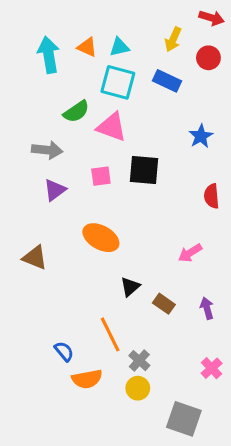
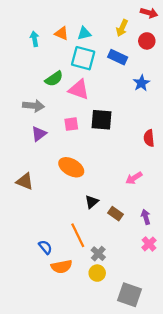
cyan arrow: (49, 55) -> (35, 39), size x0.6
blue star: (201, 136) -> (141, 83), moved
pink cross: (212, 368) -> (149, 244), moved

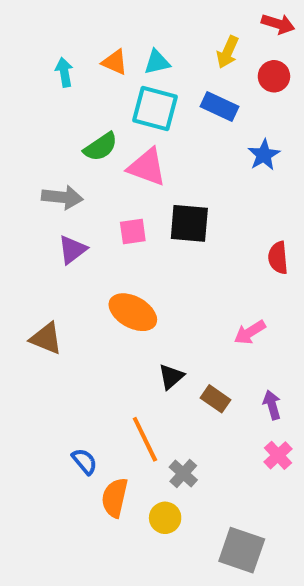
orange semicircle: (62, 267) -> (115, 498), turned 114
yellow circle: (97, 273) -> (165, 518), moved

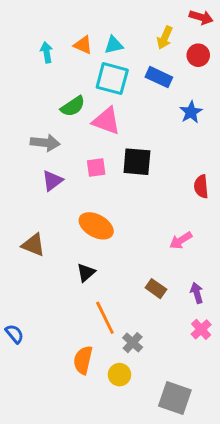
black triangle: (171, 377) -> (86, 273), moved
blue semicircle: (84, 461) -> (14, 334), moved

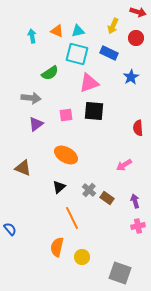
pink triangle: (106, 121) -> (89, 83), moved, turned -40
pink cross: (201, 329) -> (138, 226), turned 32
gray cross: (133, 343) -> (89, 190), moved

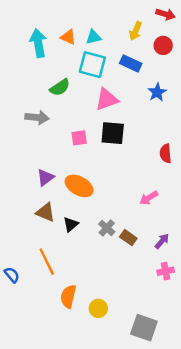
cyan arrow: (32, 36) -> (38, 43), size x1.6
purple triangle: (36, 124) -> (45, 178), moved
brown triangle: (23, 168) -> (45, 212), moved
purple arrow: (135, 201) -> (162, 241), turned 56
orange line: (72, 218) -> (47, 262), moved

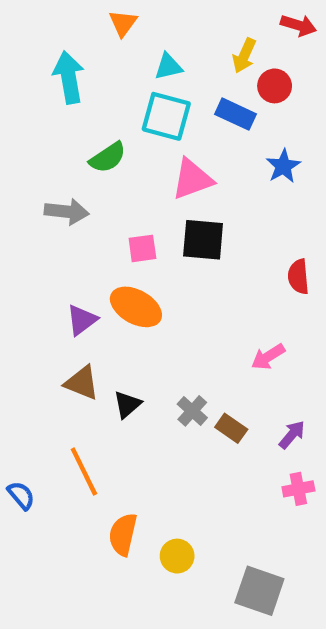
orange triangle: (68, 37) -> (123, 23), moved, turned 42
red circle: (163, 45) -> (275, 86), moved
orange ellipse: (79, 186) -> (136, 307), moved

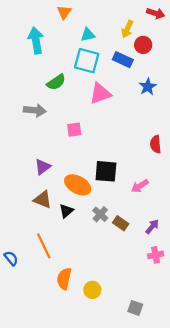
black square: (203, 240) -> (106, 171), moved
orange ellipse: (136, 307) -> (78, 185), moved
gray square: (259, 591) -> (135, 308), size x0.6

